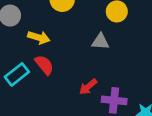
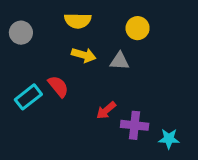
yellow arrow: (39, 37) -> (84, 55), moved

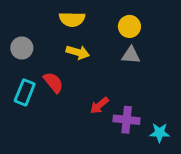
gray circle: (21, 33) -> (22, 48), moved
gray triangle: (120, 61) -> (131, 55), moved
cyan rectangle: (28, 97) -> (25, 92), turned -30

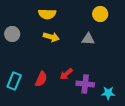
yellow circle: (129, 26) -> (100, 14), moved
red semicircle: (53, 82) -> (41, 79), moved, turned 63
cyan rectangle: (25, 92) -> (14, 81), moved

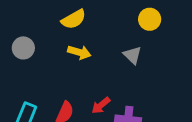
yellow semicircle: (47, 14) -> (74, 19), turned -30
gray triangle: (88, 39) -> (132, 55), turned 40

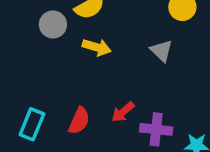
gray circle: (23, 48) -> (53, 24), moved

